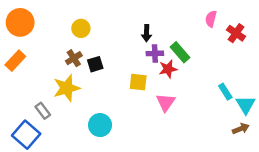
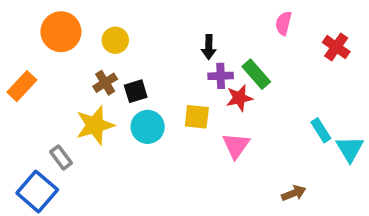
pink semicircle: (211, 19) -> (284, 23), moved
orange circle: (20, 22) -> (61, 32), moved
cyan circle: (100, 125) -> (148, 127), moved
brown arrow: (241, 129) -> (294, 193), moved

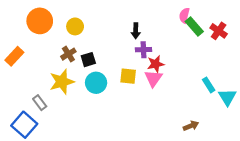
green rectangle: (256, 74) -> (194, 26), moved
pink triangle: (236, 146) -> (153, 78), moved

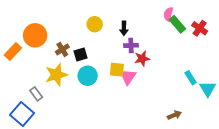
orange circle: (40, 21) -> (35, 35), moved
yellow circle: (75, 26) -> (95, 24), moved
pink triangle: (153, 78) -> (128, 77), moved

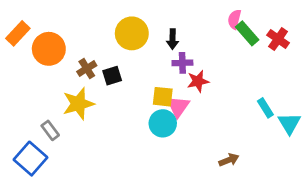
yellow circle: (95, 24) -> (132, 33), size x1.5
orange rectangle: (13, 51) -> (18, 33), moved
cyan circle: (88, 76) -> (163, 123), moved
brown arrow: (174, 115) -> (229, 160), moved

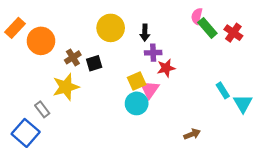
yellow square: (163, 97) -> (137, 81), turned -30

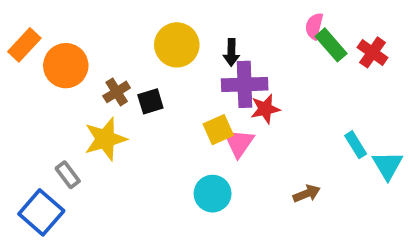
purple cross: (153, 53) -> (245, 84), size x1.6
cyan circle: (137, 103) -> (213, 194), moved
brown arrow: (192, 134) -> (307, 194), moved

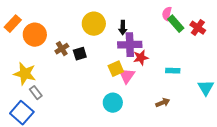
yellow star: (105, 139) -> (25, 74), moved, turned 30
cyan rectangle: (356, 145) -> (173, 71), moved, turned -56

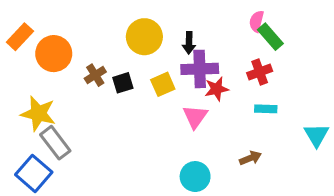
red cross: (198, 28) -> (260, 72), moved, turned 35
yellow square: (116, 69) -> (163, 84), moved
gray rectangle: (36, 93) -> (55, 143), size x1.5
cyan circle: (113, 103) -> (195, 177), moved

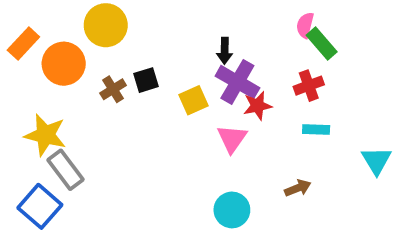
yellow circle: (144, 37) -> (106, 25), moved
purple cross: (200, 69) -> (237, 82), turned 32
black square: (123, 83) -> (146, 80), moved

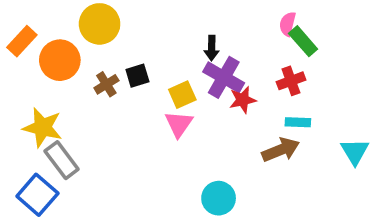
pink triangle: (232, 139) -> (179, 124), moved
brown arrow: (298, 188) -> (281, 150), moved, size x1.5

